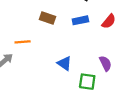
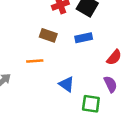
red semicircle: (109, 21) -> (114, 57), moved
orange line: (23, 42) -> (35, 61), moved

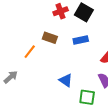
orange line: (35, 61) -> (30, 52), moved, turned -48

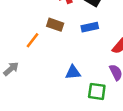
blue triangle: (66, 80) -> (73, 72), turned -40

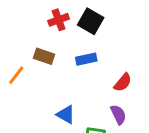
blue triangle: (73, 72) -> (66, 115), turned 35

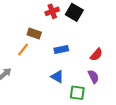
brown rectangle: (44, 56) -> (34, 33), moved
blue rectangle: (86, 59) -> (61, 50), moved

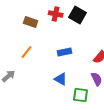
red cross: (52, 11) -> (56, 14), turned 32
brown rectangle: (34, 33) -> (31, 22), moved

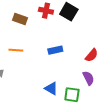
orange line: (27, 52) -> (16, 50), turned 56
blue triangle: (61, 79) -> (51, 88), moved

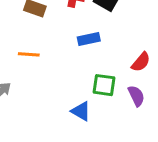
blue rectangle: (55, 50) -> (89, 39), moved
green square: (72, 95) -> (104, 85), moved

